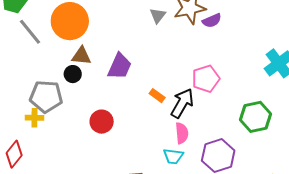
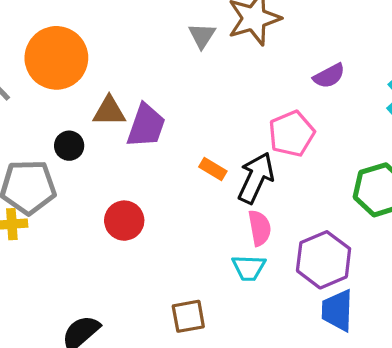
purple semicircle: (212, 21) -> (329, 76), moved
brown triangle: (81, 56) -> (109, 111), moved

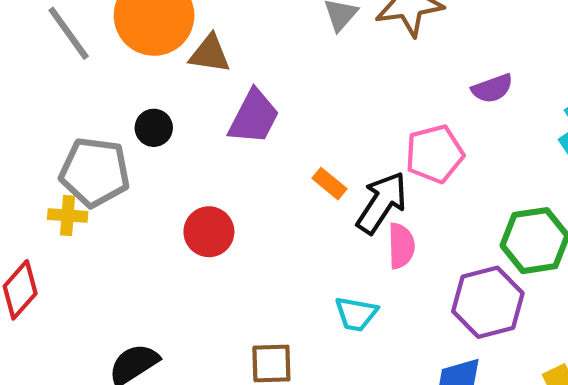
brown triangle: (109, 111) -> (210, 54), moved
pink semicircle: (260, 228) -> (401, 246), moved
purple hexagon: (324, 260) -> (488, 302), moved

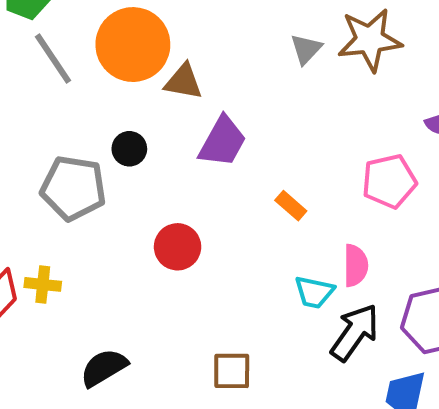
black arrow: (382, 203) -> (355, 332), moved
yellow cross: (68, 215) -> (43, 284), moved
cyan trapezoid: (356, 314) -> (314, 292), moved

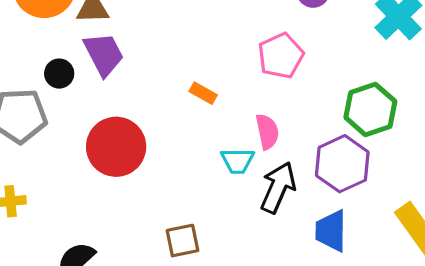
purple trapezoid: (223, 142) -> (104, 54), moved, turned -45
red circle: (178, 247) -> (116, 147), size x1.5

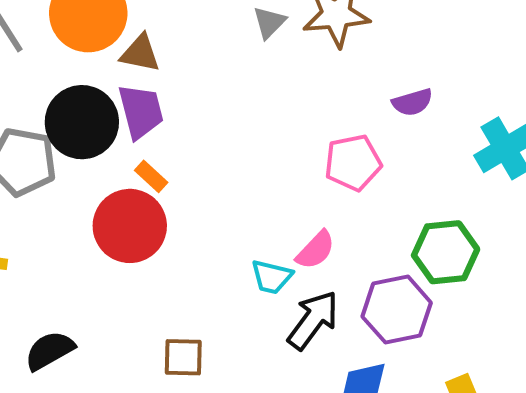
black circle: (59, 74) -> (82, 122), size x2.0
orange rectangle: (203, 93) -> (151, 176), moved
pink semicircle: (267, 132) -> (316, 250), turned 42

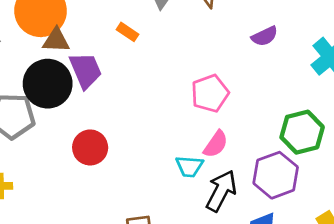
brown triangle: (140, 53) -> (56, 40), moved
pink pentagon: (353, 163) -> (210, 93), moved
orange rectangle: (151, 176) -> (127, 32), moved
red circle: (130, 226) -> (90, 147), size x0.7

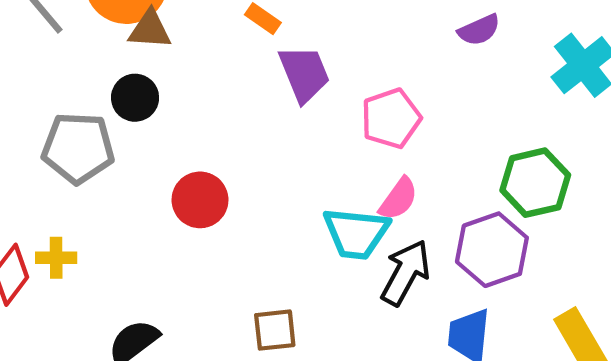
purple trapezoid: (86, 70) -> (304, 74), moved
black circle: (48, 84) -> (135, 98), size x0.6
cyan trapezoid: (189, 166) -> (356, 233), size x1.5

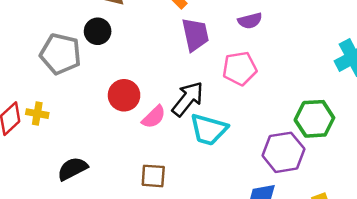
purple semicircle: (479, 30) -> (250, 21), moved
pink semicircle: (398, 199) -> (154, 117), moved
black arrow: (406, 273) -> (188, 99), moved

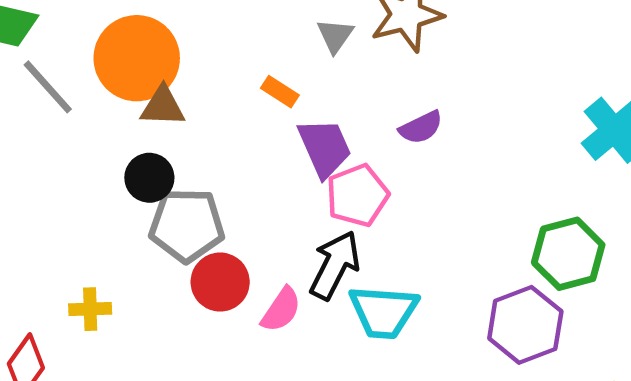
purple semicircle: (250, 21) -> (421, 127), moved
gray pentagon: (61, 54) -> (187, 225), moved
pink pentagon: (240, 68) -> (357, 195), moved
yellow cross: (37, 114) -> (90, 309), moved

